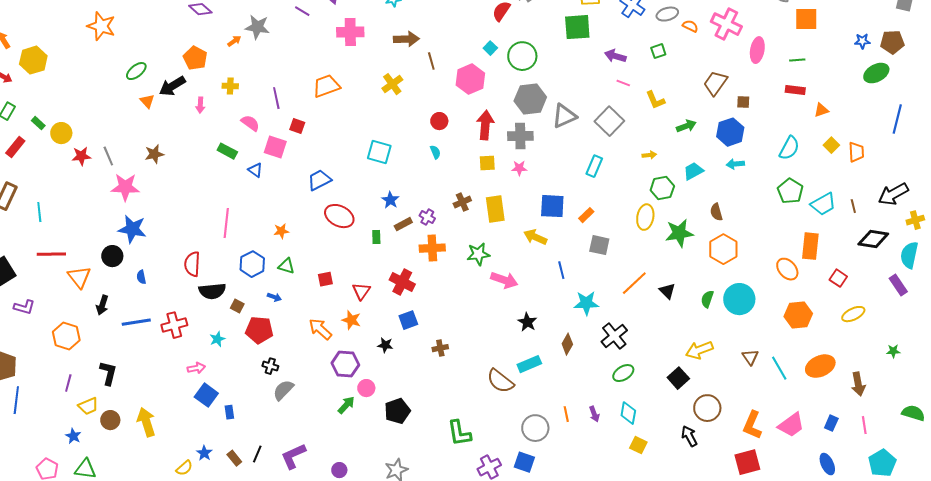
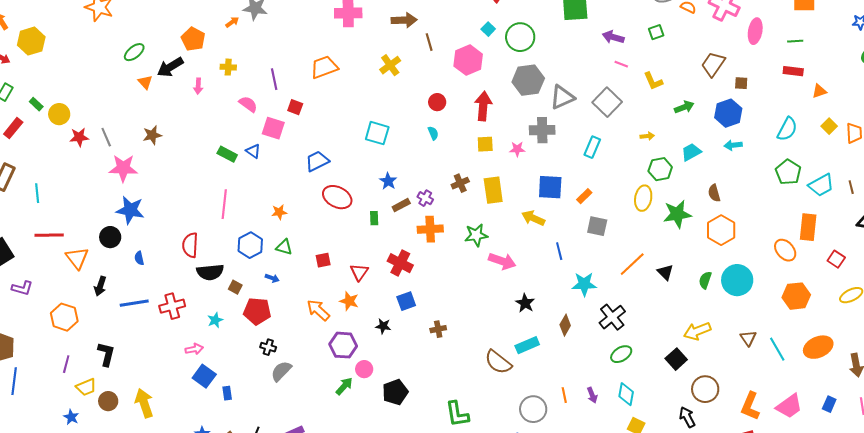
gray cross: (520, 136) -> (542, 130), moved
green rectangle: (227, 151) -> (227, 154), moved

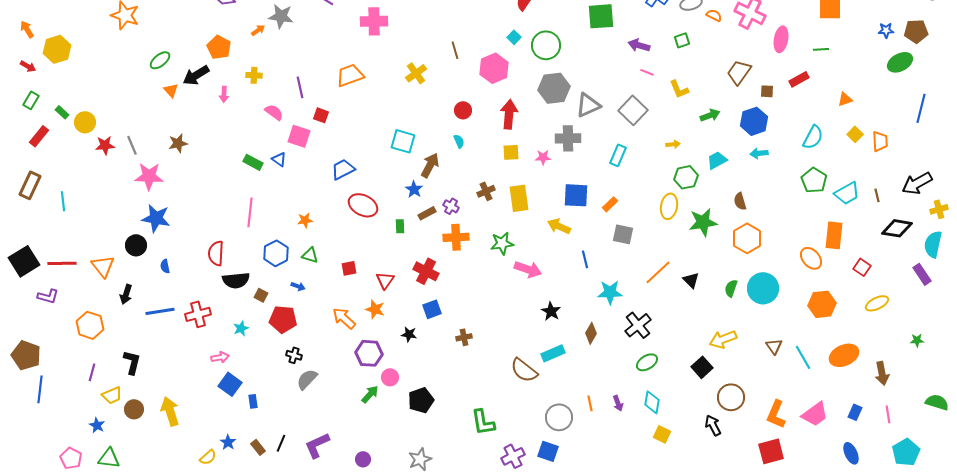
brown arrow: (404, 20) -> (430, 165), moved, turned -60
red rectangle: (793, 71) -> (799, 79), moved, turned -36
red line: (49, 235) -> (62, 263), moved

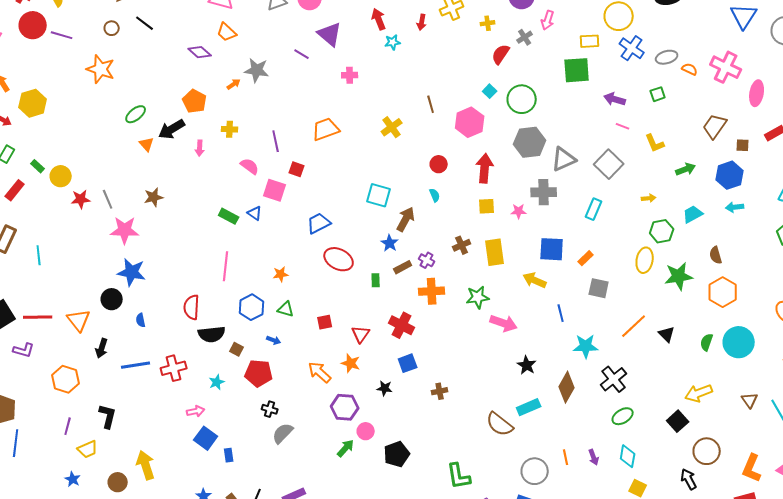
pink cross: (374, 21) -> (350, 75), size x0.6
brown diamond: (591, 333) -> (567, 387), size x1.4
brown circle: (134, 409) -> (118, 482), moved

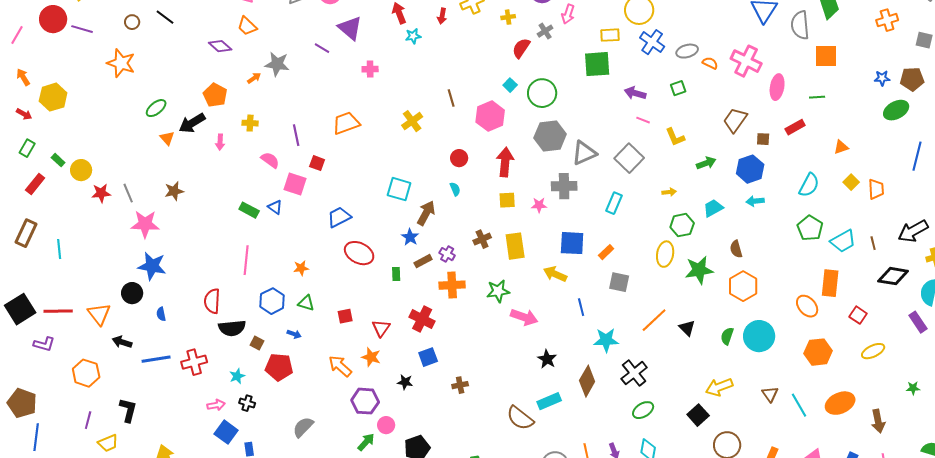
black arrow: (102, 348) -> (122, 342), turned 90
black cross: (270, 409) -> (247, 403), moved

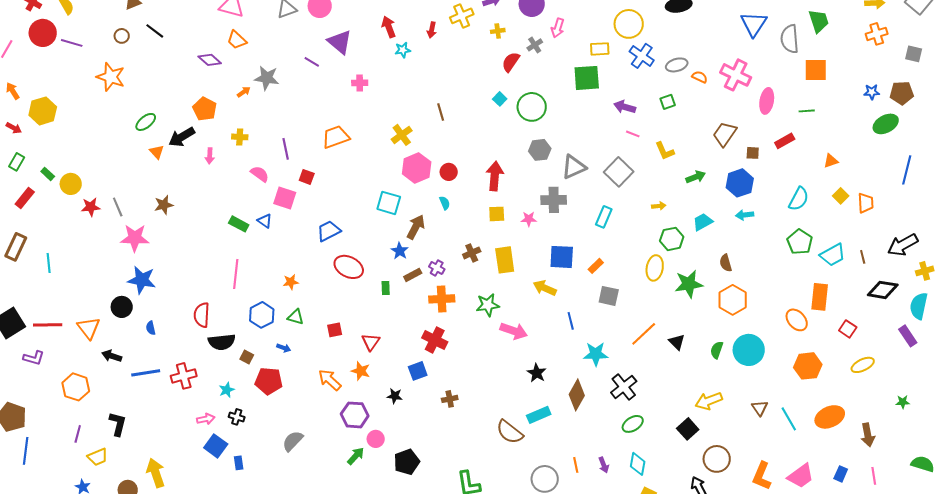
pink hexagon: (490, 116) -> (417, 168), moved
gray hexagon: (550, 136) -> (540, 150), size x0.7
red cross: (422, 319) -> (435, 340), moved

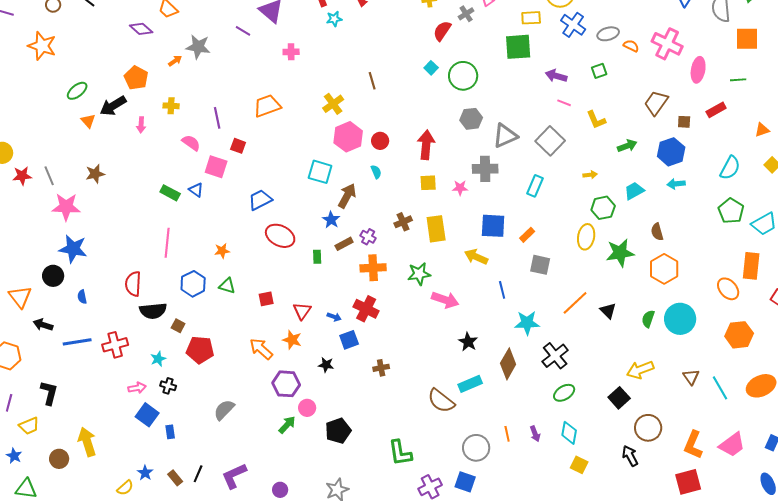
blue arrow: (284, 348) -> (334, 317), moved

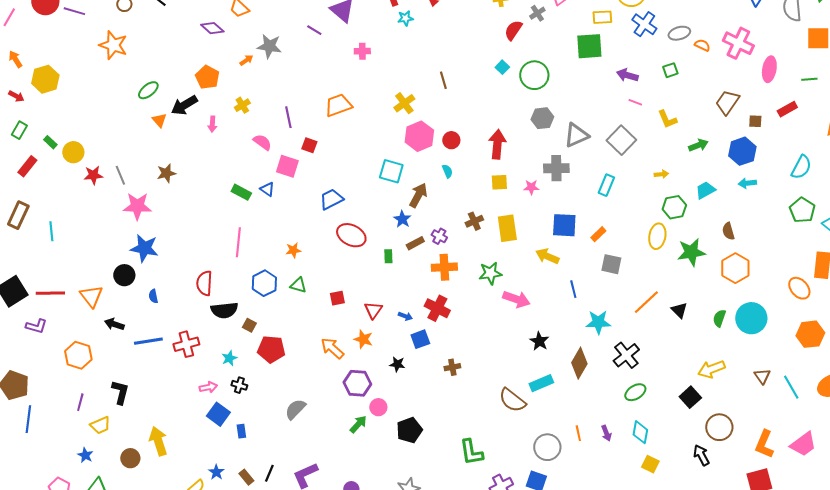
yellow cross: (171, 106) -> (242, 105), turned -35

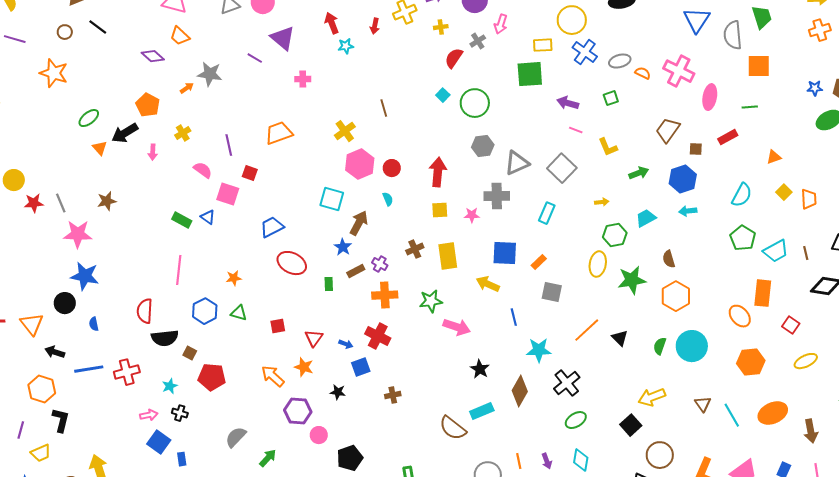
orange hexagon: (78, 355) -> (42, 389), moved
green arrow: (358, 424) -> (268, 458), moved

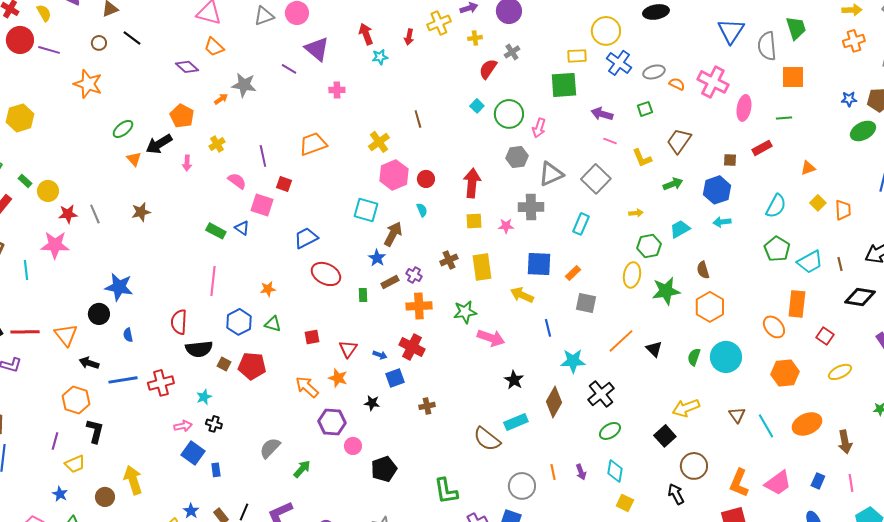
pink arrow: (501, 24) -> (539, 128), moved
brown trapezoid: (668, 130) -> (679, 141), moved
pink star: (78, 234) -> (55, 245), moved
red pentagon: (212, 377) -> (252, 366), moved

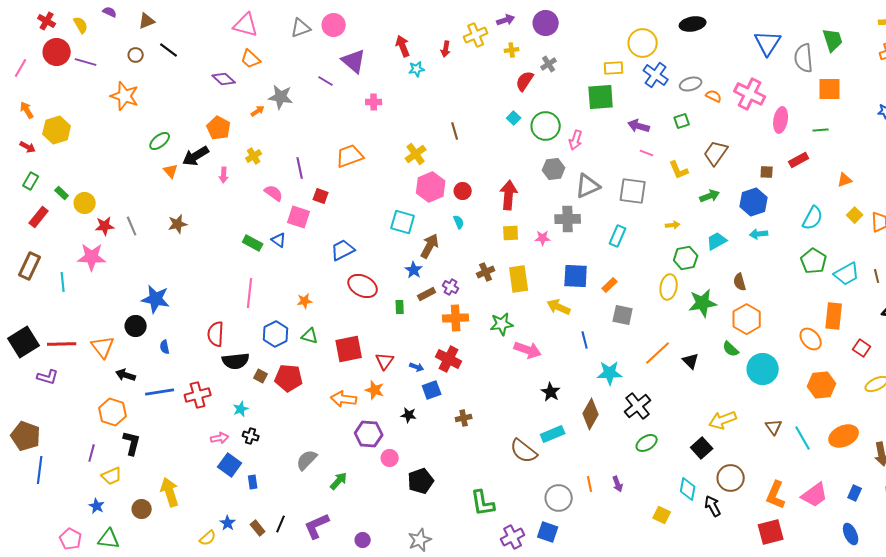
gray square: (596, 179) -> (633, 191), turned -36
red square: (312, 337) -> (349, 349), size x1.8
green semicircle: (694, 357) -> (731, 349), moved, turned -66
orange arrow: (307, 387) -> (344, 399), turned -35
cyan diamond: (615, 471) -> (688, 489), moved

